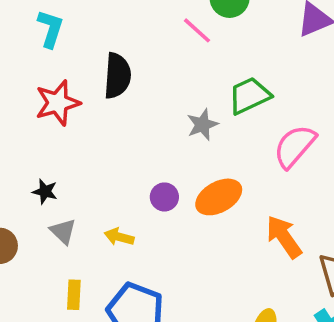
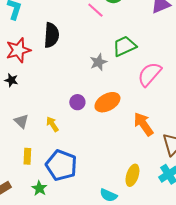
black star: (45, 192) -> (11, 80), moved
yellow arrow: (119, 237) -> (52, 124), turned 42

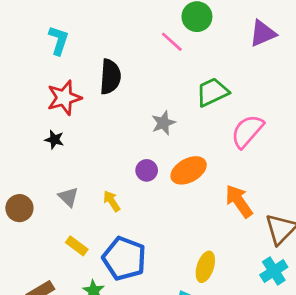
gray star: (98, 62) -> (163, 123), moved
yellow rectangle: (27, 156) -> (77, 246), turned -56
yellow ellipse: (132, 175) -> (205, 267), moved

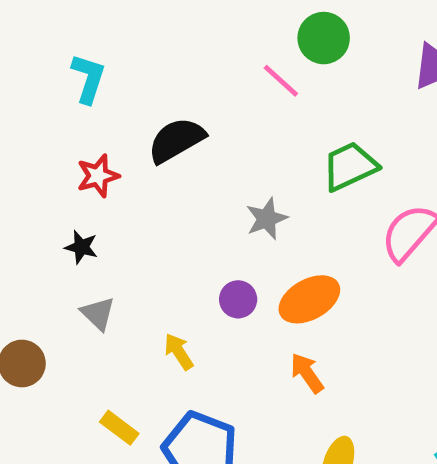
black semicircle: (110, 77) -> (176, 140), turned -124
red star: (64, 98) -> (98, 176), size x0.7
gray triangle: (68, 197) -> (98, 314), moved
orange arrow: (239, 201) -> (307, 373), moved, size x0.7

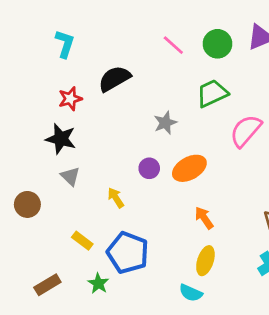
green circle: (324, 38) -> (217, 44), moved
black star: (81, 247) -> (61, 139), size x1.6
orange arrow: (307, 373) -> (204, 218), moved

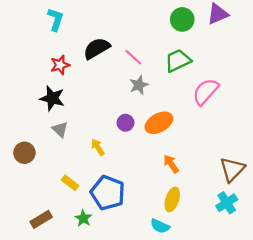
pink line: (173, 45) -> (133, 57), moved

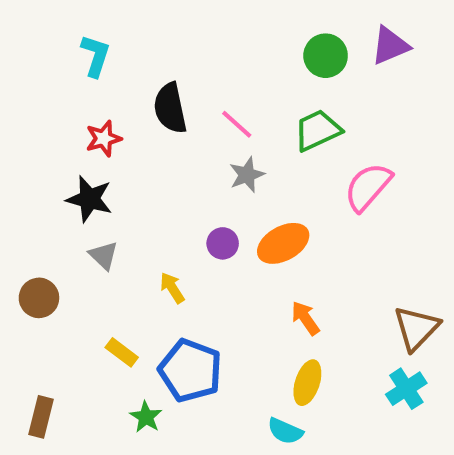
black semicircle: (97, 48) -> (170, 108), turned -72
brown rectangle: (41, 219) -> (41, 417), moved, turned -45

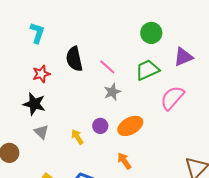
purple triangle: (390, 46) -> (183, 57), moved
yellow arrow: (172, 288) -> (77, 137), moved
orange arrow: (305, 318) -> (124, 161), moved

